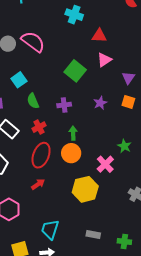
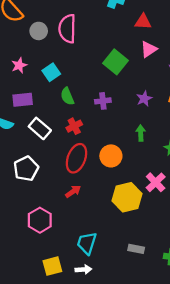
pink semicircle: (33, 42) -> (67, 29), turned -125
green arrow: (73, 133) -> (141, 133), moved
pink cross: (105, 164) -> (156, 182), moved

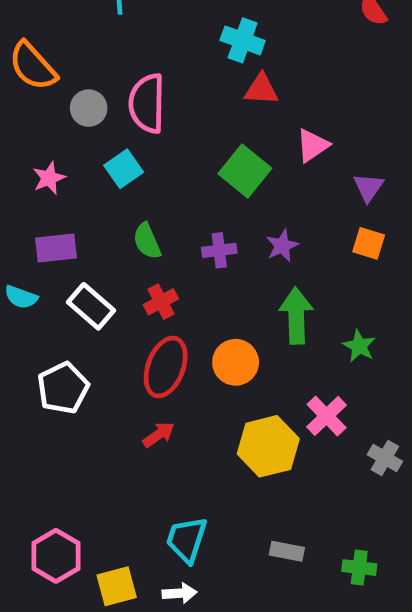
red triangle: (143, 22) -> (261, 89), moved
cyan square: (51, 72) -> (124, 169), moved
purple star: (144, 99) -> (282, 246), moved
green arrow: (141, 133) -> (296, 316), size x1.6
pink hexagon: (40, 220) -> (56, 556), moved

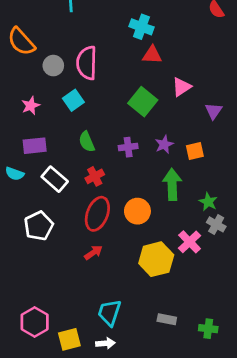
orange square: (369, 243) -> (195, 151), moved, turned -30
gray cross: (385, 458) -> (216, 224), moved

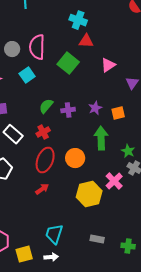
green square: (143, 102) -> (68, 63), moved
green semicircle: (87, 142) -> (46, 106), moved, turned 63

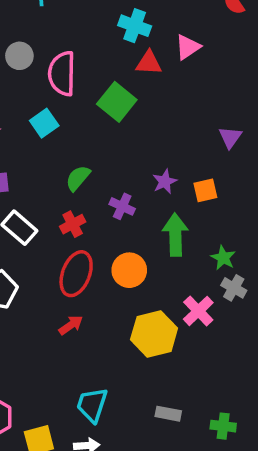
gray circle: (12, 49) -> (19, 56), moved
pink triangle: (108, 65) -> (188, 47), moved
purple cross: (68, 110) -> (122, 206), moved, turned 32

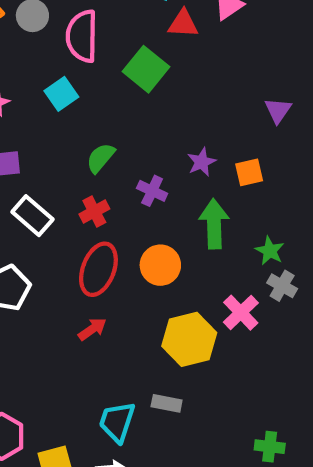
gray rectangle: (168, 414) -> (167, 403), moved

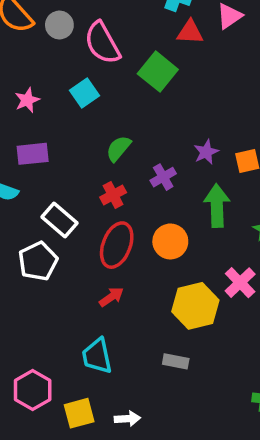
pink semicircle: (82, 36) -> (102, 43), turned -30
purple cross: (152, 191) -> (163, 177), turned 35
white rectangle: (32, 216) -> (59, 220), moved
cyan trapezoid: (117, 422) -> (97, 356), moved, turned -30

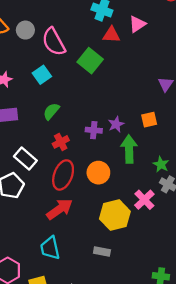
green semicircle: (118, 148) -> (51, 111), moved
purple star: (206, 152) -> (116, 124), moved
purple cross: (163, 177) -> (94, 130), turned 35
red arrow: (111, 297) -> (60, 209), size x1.6

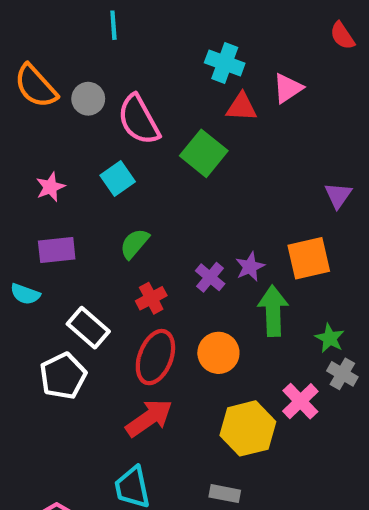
orange square: (149, 120) -> (309, 258), size x1.5
purple cross: (94, 130) -> (210, 277), turned 35

